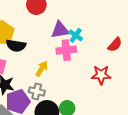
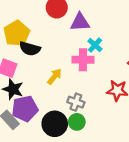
purple triangle: (60, 30) -> (80, 22), moved
gray cross: (37, 91) -> (76, 102), moved

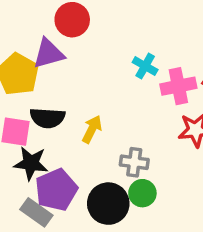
purple triangle: (80, 22) -> (49, 54), moved
black semicircle: (30, 49) -> (47, 118), moved
pink cross: (83, 60) -> (178, 86), moved

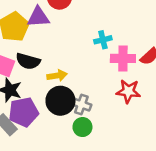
cyan cross: (145, 66) -> (103, 40), turned 35
yellow arrow: (92, 129) -> (57, 76), turned 42
black circle: (108, 204) -> (60, 101), moved

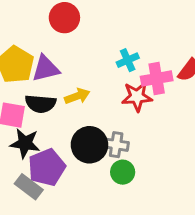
purple triangle: (38, 17) -> (46, 69), moved
yellow arrow: (57, 76) -> (77, 96), moved
red star: (128, 91) -> (137, 97), moved

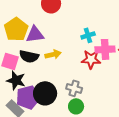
black circle: (89, 145) -> (45, 93), moved

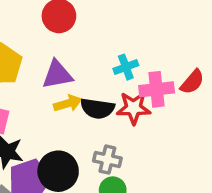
purple triangle: (35, 34) -> (57, 75), moved
black semicircle: (29, 56) -> (97, 108), moved

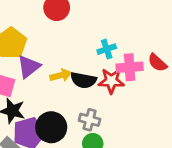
purple triangle: (57, 75) -> (29, 67), moved, turned -30
red semicircle: (192, 82) -> (157, 63), turned 90

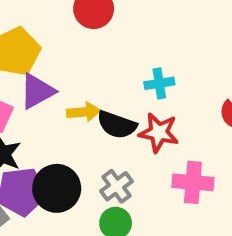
pink cross: (130, 67) -> (193, 182), moved
gray cross: (90, 120) -> (116, 186), turned 30

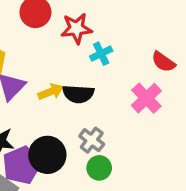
red star: (159, 133) -> (76, 28), moved
pink cross: (193, 182) -> (146, 98), moved, turned -32

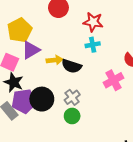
red star: (76, 28) -> (93, 22), moved

